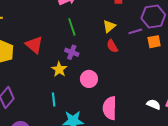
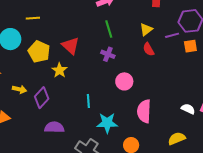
yellow star: (59, 69) -> (59, 70), moved

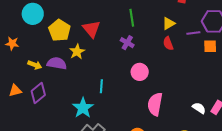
purple diamond: (42, 98) -> (38, 93), moved
cyan star: (107, 123) -> (83, 108), moved, turned 30
purple semicircle: (54, 127) -> (57, 63), moved

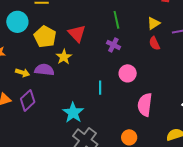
cyan line: (101, 86) -> (100, 88), moved

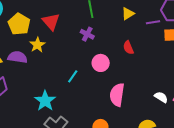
red semicircle: (154, 43) -> (128, 48), moved
cyan line: (100, 88) -> (73, 76), turned 32

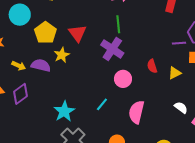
yellow triangle: (128, 14) -> (175, 73), moved
purple cross: (87, 34) -> (112, 49), size x1.6
cyan line: (73, 76) -> (102, 104), moved
white semicircle: (161, 97) -> (181, 108), moved

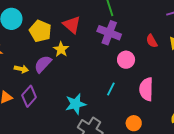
purple semicircle: (41, 65) -> (43, 64), turned -48
cyan star: (64, 111) -> (76, 104), turned 30

